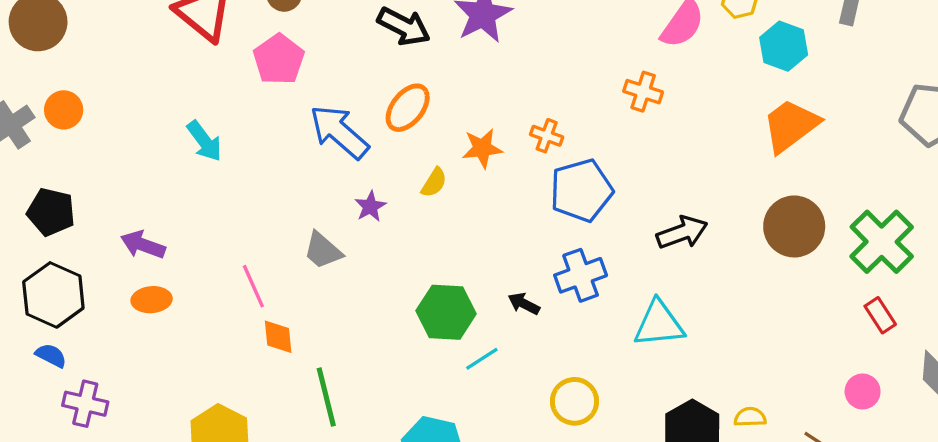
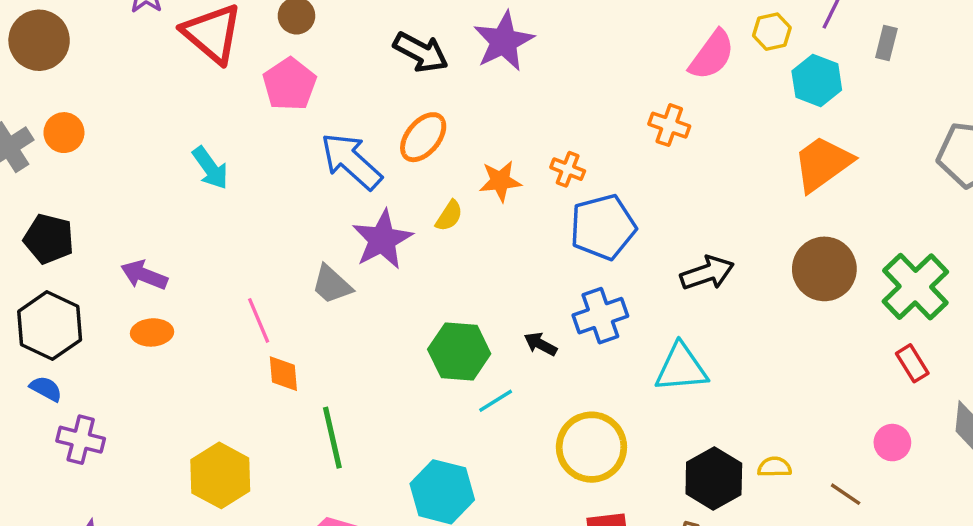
purple star: (370, 206) -> (382, 240), size x1.8
yellow circle: (574, 401) -> (591, 447), size x1.4

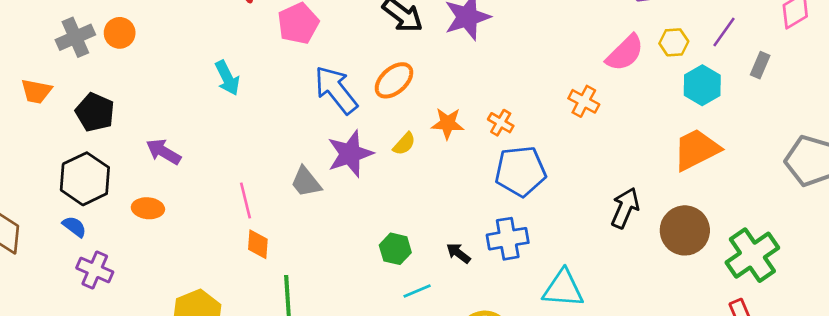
black arrow: (707, 273) -> (625, 208), moved, turned -57
orange ellipse: (152, 332) -> (148, 208), moved
green hexagon: (459, 351) -> (395, 249), size x0.7

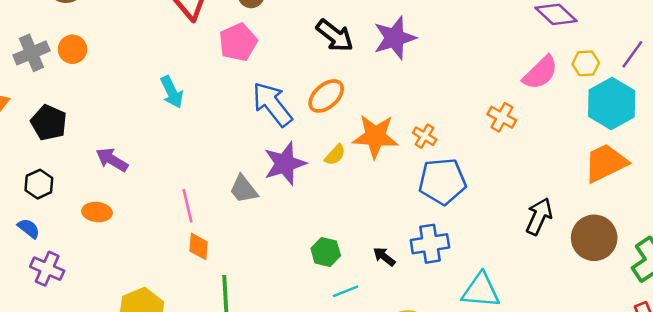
cyan hexagon: (702, 85) -> (612, 103), size x1.4
orange star: (448, 123) -> (375, 136), size x1.5
black hexagon: (85, 179) -> (39, 184), size x0.6

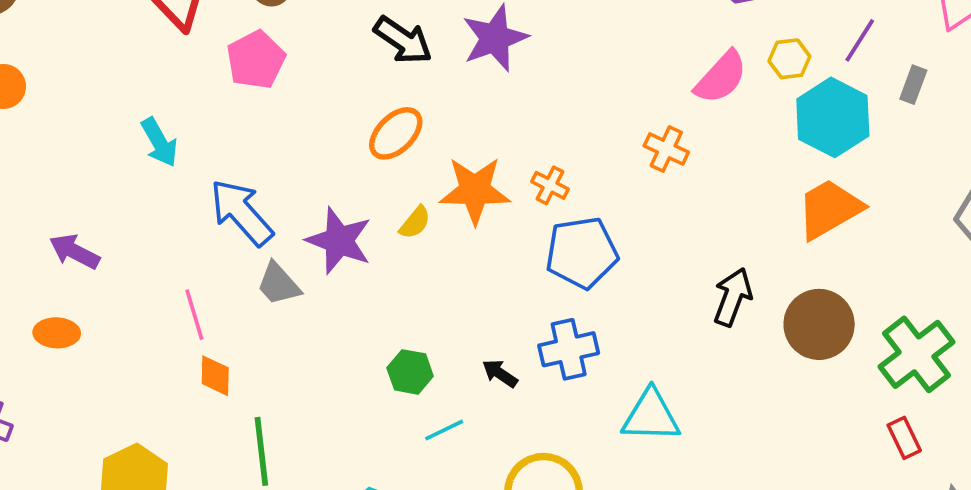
blue arrow: (272, 104) -> (241, 212), moved
purple star: (285, 163) -> (339, 241), turned -30

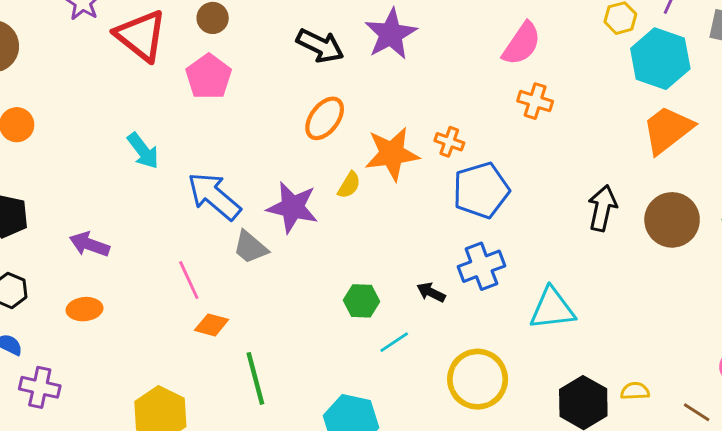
pink semicircle: (721, 77) -> (522, 44), moved
orange diamond: (215, 376) -> (212, 325), turned -68

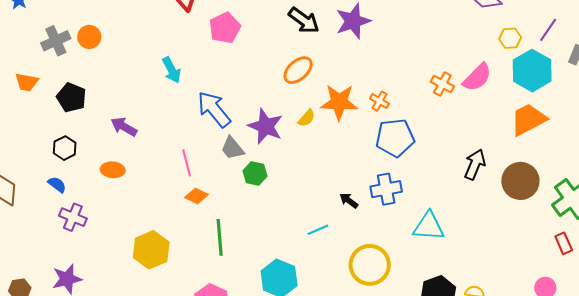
pink semicircle: (522, 44) -> (477, 77), moved
green hexagon: (362, 301) -> (255, 173), moved

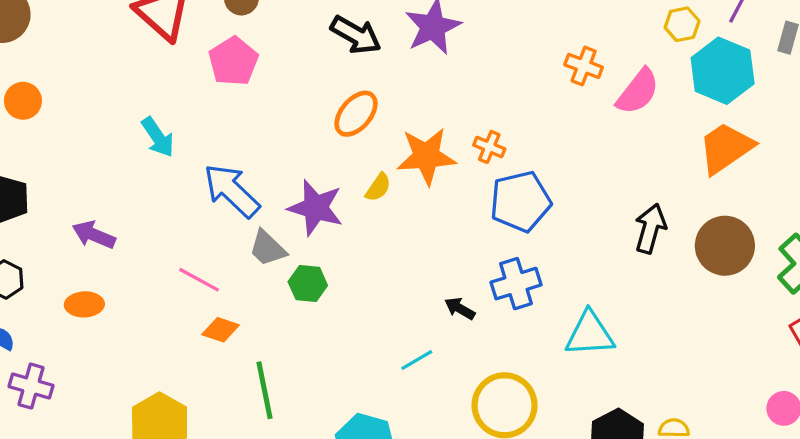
orange cross: (442, 84) -> (584, 66), moved
pink line: (187, 163) -> (199, 280), turned -40

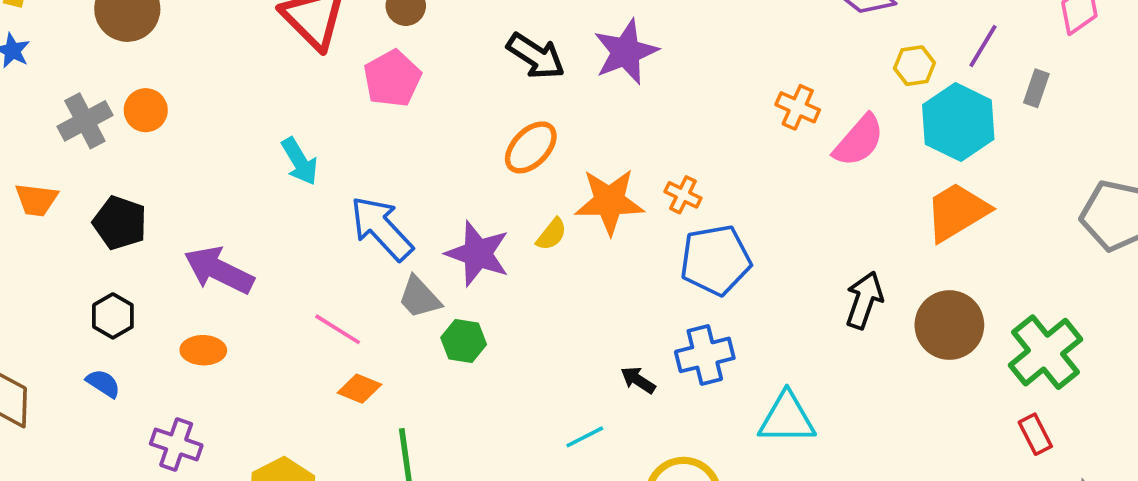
purple arrow: (94, 235) -> (219, 270), size x1.4
purple cross: (31, 386) -> (176, 444), moved

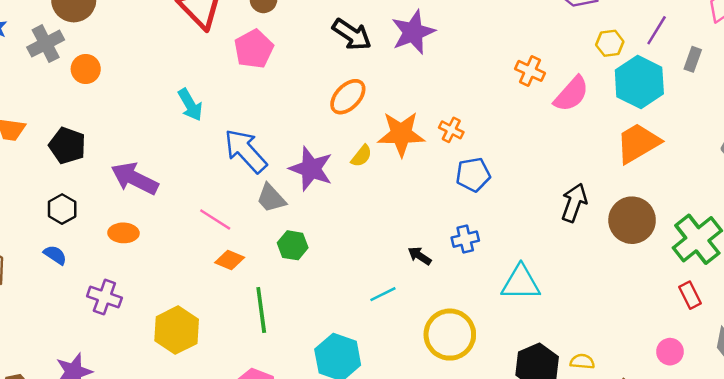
gray cross: (85, 121) -> (46, 44), moved
blue pentagon: (715, 260) -> (473, 175), size x0.7
green hexagon: (464, 341) -> (293, 245), moved
blue cross: (705, 355) -> (465, 239), size x0.7

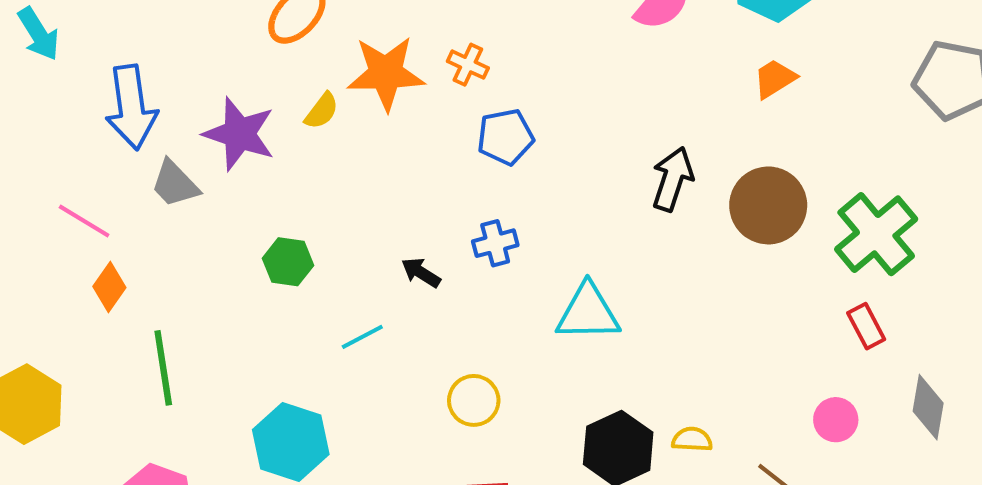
orange trapezoid: (638, 143) -> (775, 79), size x0.6
blue arrow: (246, 151) -> (131, 107), turned -144
green hexagon: (293, 245) -> (288, 262), moved
orange diamond: (230, 260) -> (109, 287), turned -76
yellow circle: (450, 335) -> (474, 400), size x0.6

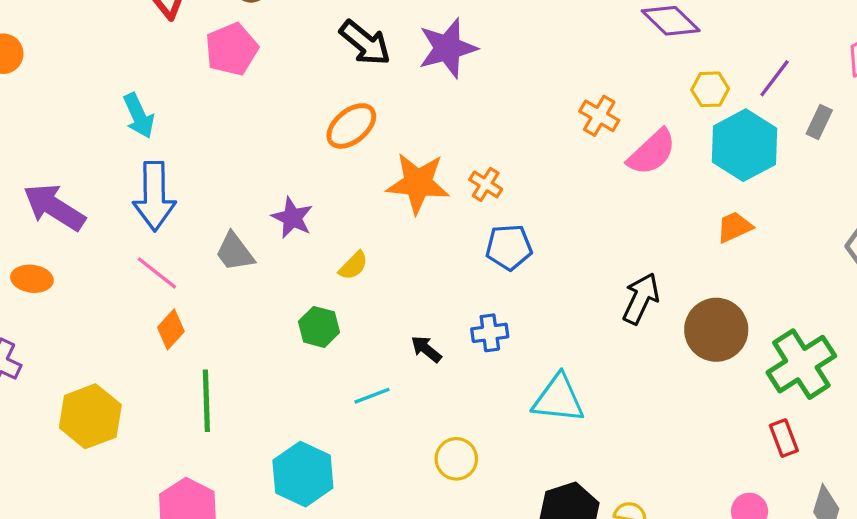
blue arrow: (131, 107) -> (154, 196), moved
yellow semicircle: (322, 111) -> (353, 266), moved
purple star: (239, 134) -> (292, 218), size x0.7

